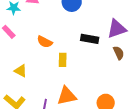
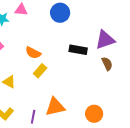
yellow rectangle: (63, 60) -> (40, 71), moved, turned 40

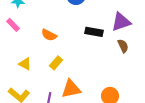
yellow rectangle: (40, 71) -> (56, 63), moved

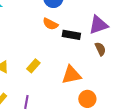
orange semicircle: (49, 35) -> (50, 24), moved
orange triangle: (71, 89) -> (71, 75), moved

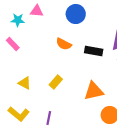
orange semicircle: (50, 24) -> (64, 44), moved

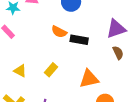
black rectangle: (94, 51) -> (79, 40), moved

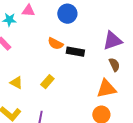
orange triangle: (89, 79) -> (106, 89), moved

